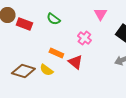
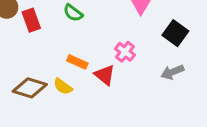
red rectangle: (24, 24) -> (31, 20), turned 49
pink cross: (84, 38) -> (125, 52), moved

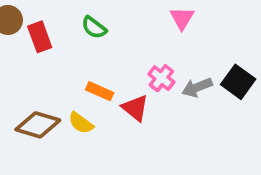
black square: (175, 33) -> (238, 82), moved
gray arrow: (172, 72) -> (197, 87), moved

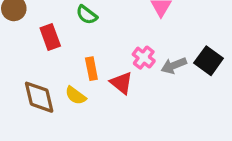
red rectangle: (40, 37) -> (50, 37), moved
orange rectangle: (100, 91) -> (91, 69), turned 55
brown diamond: (38, 125) -> (39, 97), turned 60

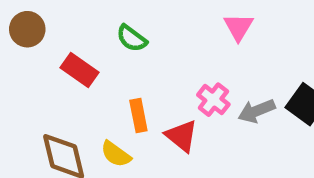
red rectangle: (50, 37) -> (79, 70), turned -35

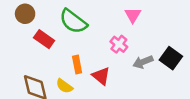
brown circle: (27, 29) -> (25, 14), moved
green semicircle: (132, 38) -> (73, 21), size x1.6
pink cross: (213, 100) -> (119, 44), moved

